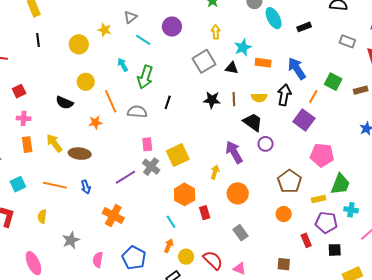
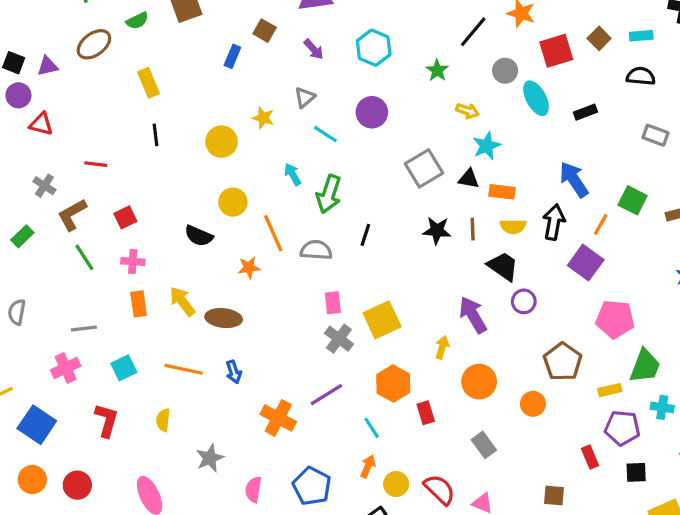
yellow arrow: (216, 32) -> (467, 111), moved, turned 112
orange rectangle: (263, 63) -> (502, 192), moved
purple line: (125, 177) -> (326, 395), moved
orange circle: (284, 214) -> (533, 404), moved

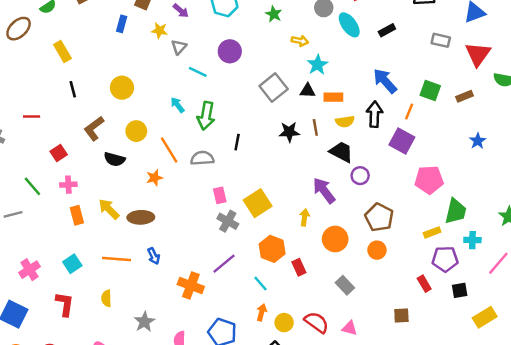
yellow star: (263, 118) -> (159, 30), moved
brown L-shape: (72, 215) -> (94, 128), moved
gray line: (84, 329) -> (13, 214), moved
brown pentagon: (563, 362) -> (379, 217), moved

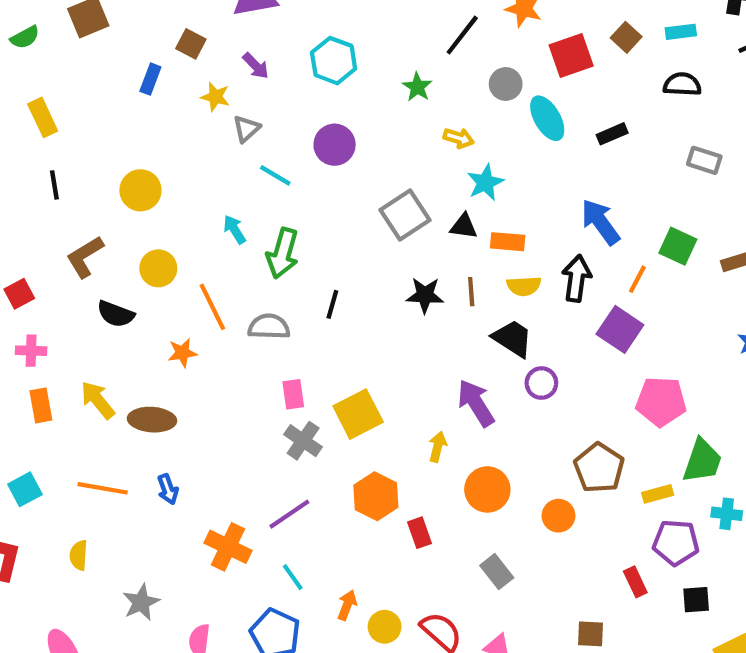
brown pentagon: (379, 217) -> (599, 468), moved
cyan line: (260, 284) -> (293, 577), moved

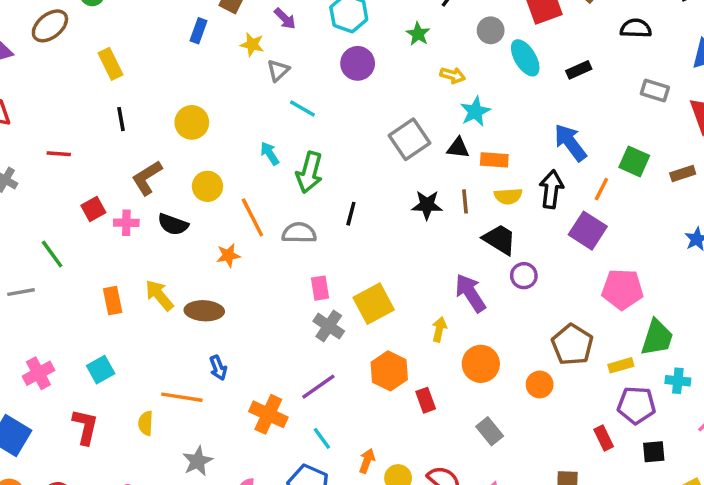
purple circle: (335, 145) -> (358, 63), moved
pink cross: (31, 351) -> (126, 223), moved
orange line: (103, 488) -> (182, 397), moved

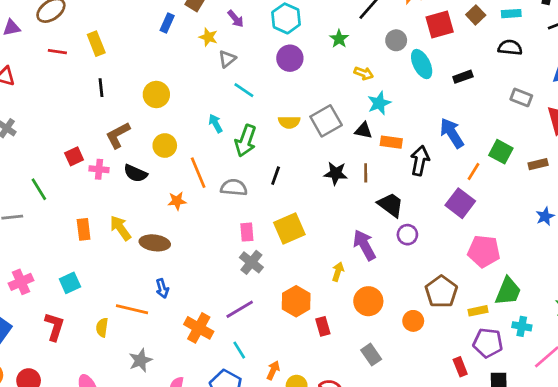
red line: (59, 154) -> (57, 52), moved
black arrow: (551, 189) -> (420, 161), moved
yellow semicircle: (508, 196) -> (289, 122), moved
yellow square: (374, 304) -> (289, 228), moved

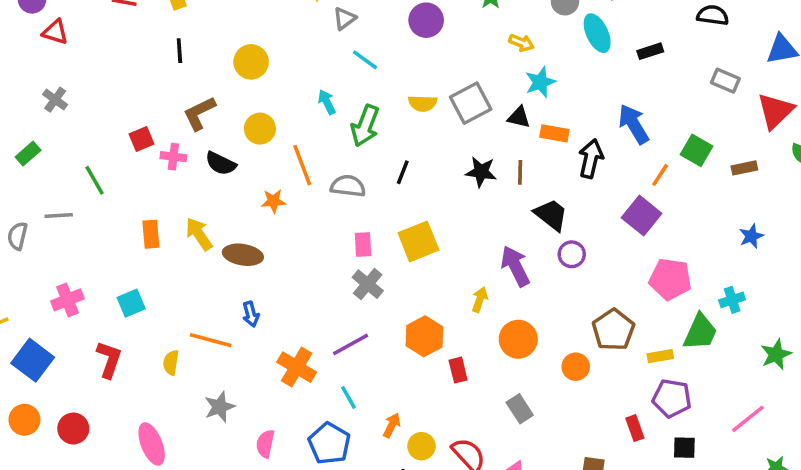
cyan cross: (522, 326) -> (732, 300), moved, turned -30

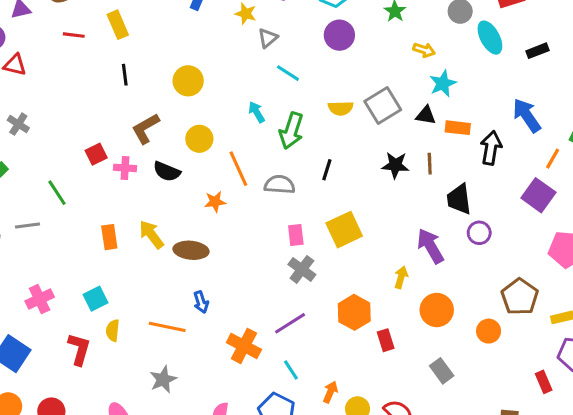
black trapezoid: (551, 215) -> (459, 199), turned -132
yellow semicircle: (171, 363) -> (113, 330), moved
gray star: (220, 407) -> (163, 379), moved

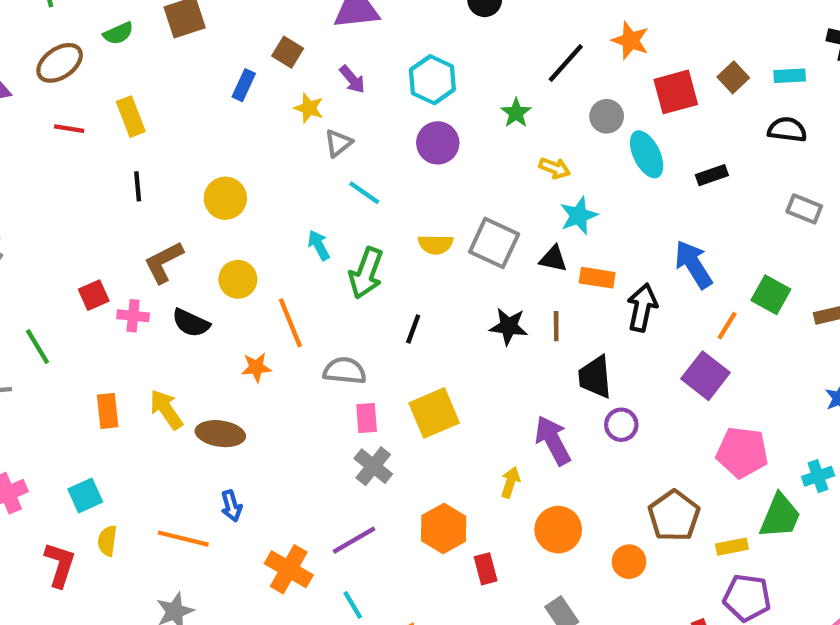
gray square: (383, 106) -> (494, 243), turned -36
gray semicircle: (280, 185) -> (345, 371), moved

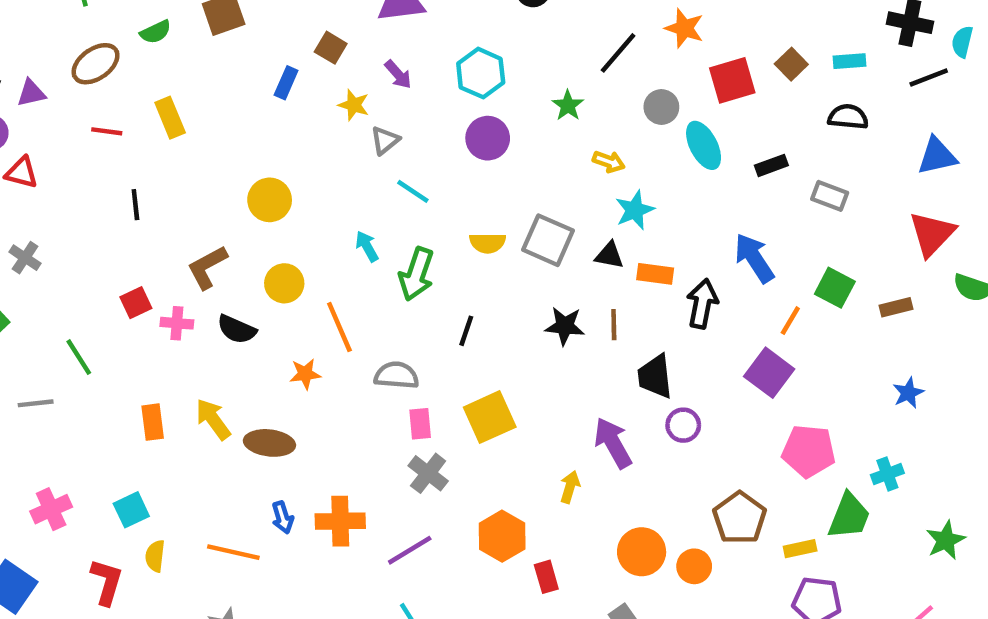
black line: (138, 186) -> (135, 205), moved
gray rectangle: (804, 209) -> (830, 196), moved
orange circle: (558, 530) -> (642, 552), moved
orange cross: (289, 569) -> (340, 521), moved, turned -30

